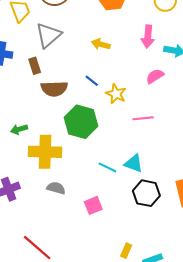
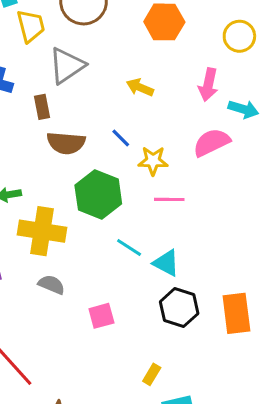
pink semicircle: (155, 76) -> (211, 142), size x1.4
yellow star: (116, 94) -> (153, 161), turned -30
pink line: (143, 118) -> (169, 199), moved
cyan line: (107, 167) -> (129, 247), moved
yellow rectangle: (126, 251) -> (152, 374), moved

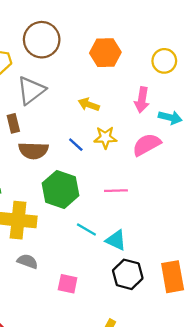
yellow star: (153, 161) -> (105, 138), moved
pink square: (101, 316) -> (68, 284), turned 30

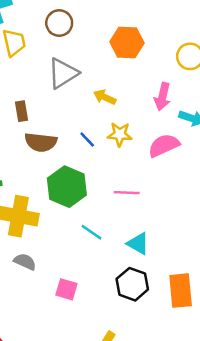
brown circle: (42, 40) -> (59, 23), size x0.7
gray triangle: (31, 90) -> (63, 73), moved
cyan triangle: (116, 240) -> (138, 244), moved

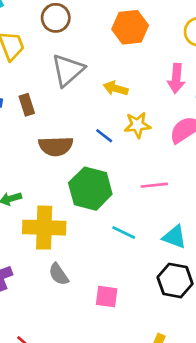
brown rectangle: (21, 111) -> (27, 105), moved
gray semicircle: (25, 262) -> (59, 274), turned -140

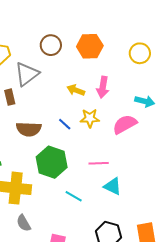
brown circle: (56, 18) -> (51, 45), moved
gray triangle: (68, 70) -> (27, 74), moved
pink arrow: (176, 78) -> (103, 87), moved
cyan triangle: (175, 237) -> (113, 186), moved

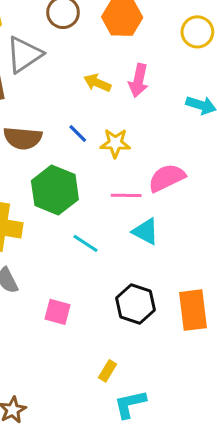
yellow star: (90, 118) -> (115, 143), moved
pink semicircle: (125, 124) -> (167, 178), moved

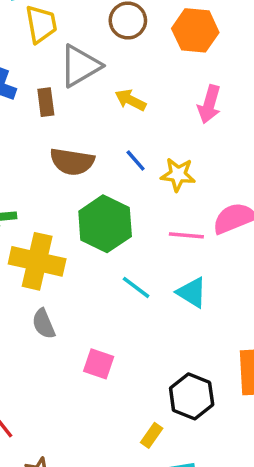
yellow arrow: (97, 83) -> (131, 100), moved
cyan triangle: (145, 231) -> (192, 292), moved
black hexagon: (135, 304) -> (192, 396), moved

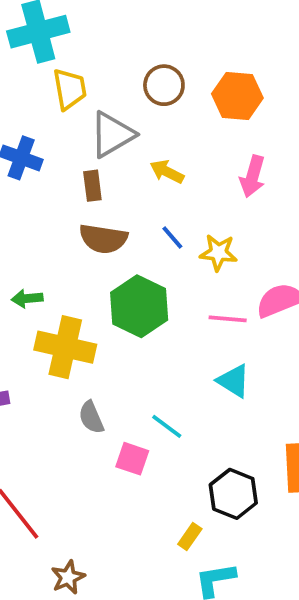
brown rectangle: (46, 102) -> (92, 186), moved
cyan line: (136, 287) -> (167, 426), moved
gray semicircle: (44, 324) -> (91, 417), moved

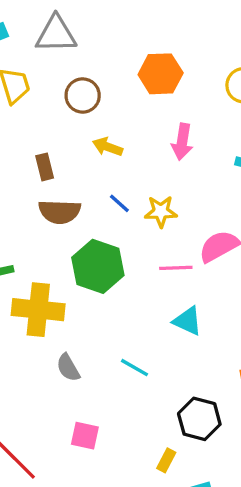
brown circle: (164, 85) -> (83, 95), moved
gray triangle: (112, 134) -> (56, 34), moved, turned 36
pink square: (132, 459) -> (85, 436), moved

